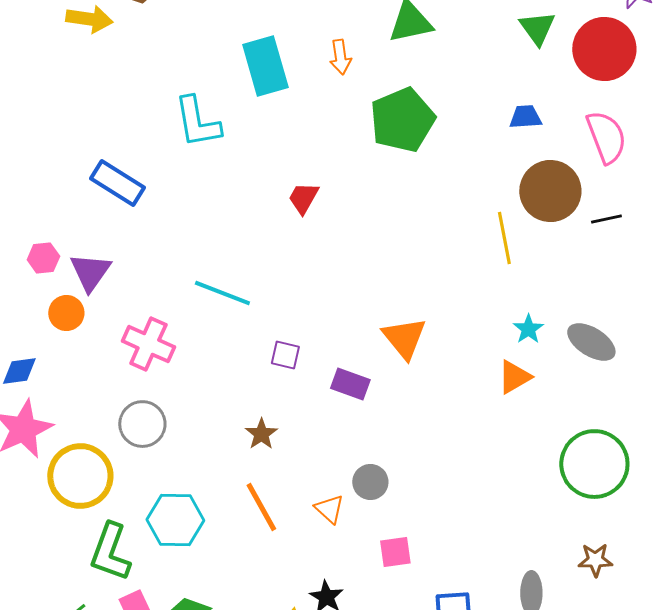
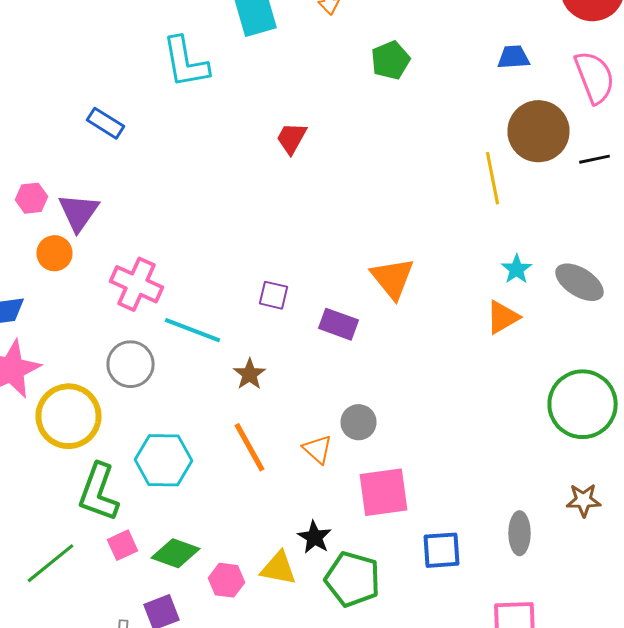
green pentagon: (402, 120) -> (390, 60), size x0.6
blue rectangle: (117, 183) -> (106, 123), size x0.7
cyan line: (222, 293) -> (192, 330), moved
pink square: (395, 552) -> (384, 492), size x1.6

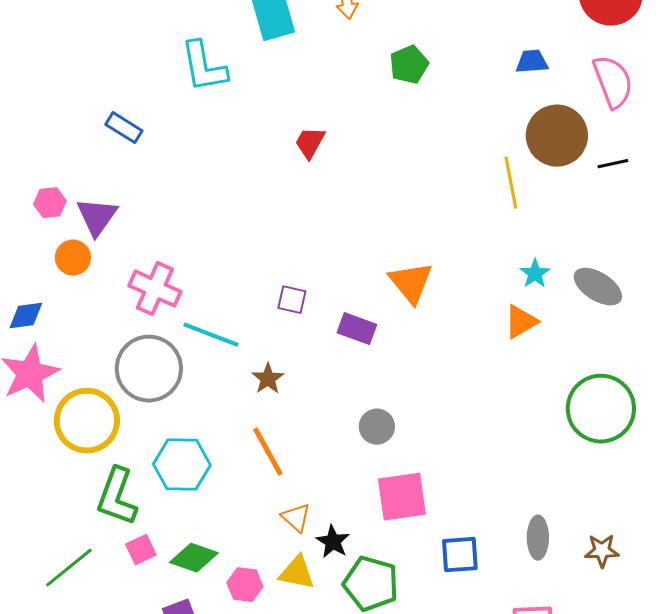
gray circle: (130, 364) -> (149, 369), size x1.4
orange triangle: (318, 449) -> (296, 518), moved
brown star: (584, 500) -> (602, 551), moved

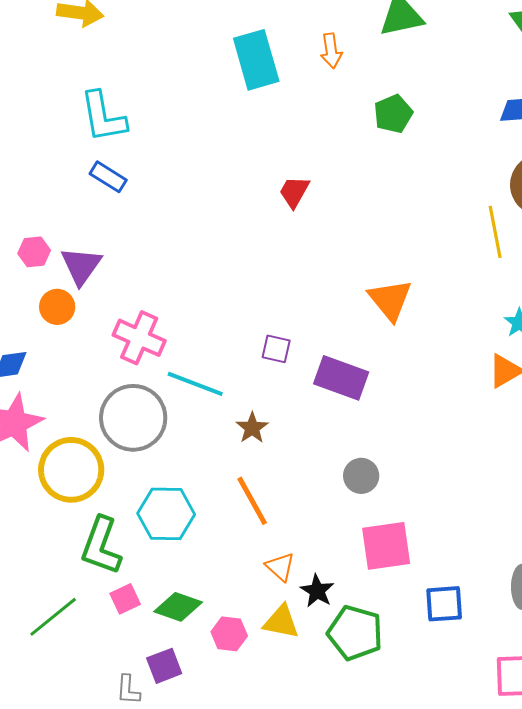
cyan L-shape: (204, 67) -> (103, 117), moved
orange triangle: (411, 283) -> (390, 300), moved
purple rectangle: (357, 329) -> (341, 378), size x1.4

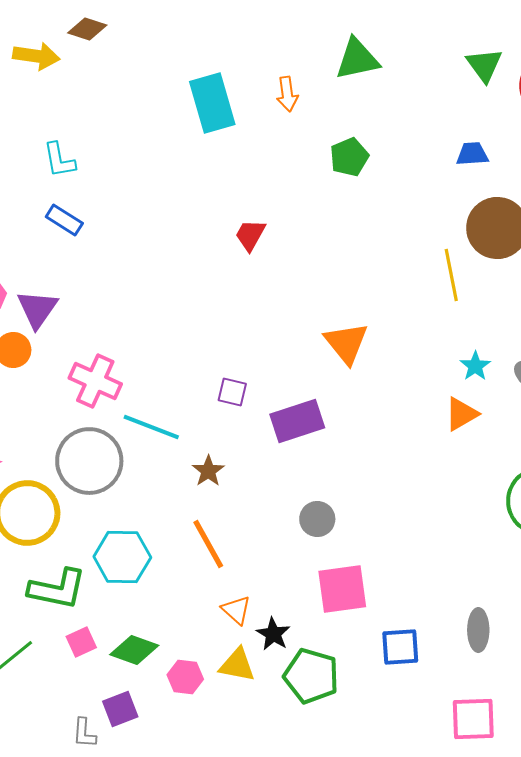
cyan L-shape: (103, 117) -> (59, 160), size x0.7
purple rectangle: (341, 378) -> (297, 421), turned -38
green L-shape: (101, 546) -> (57, 589), turned -98

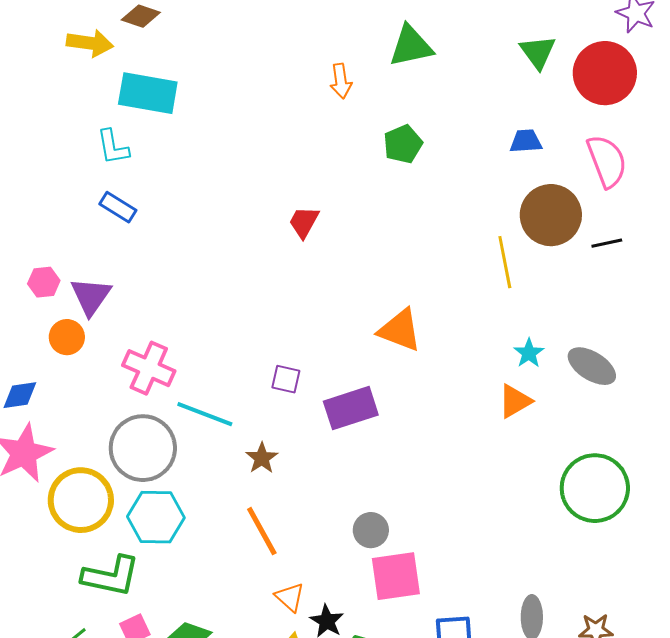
cyan rectangle: (212, 103) -> (148, 93), moved, turned -64
orange triangle: (346, 343) -> (400, 330), turned -30
gray circle: (317, 519) -> (371, 530), moved
cyan hexagon: (122, 557) -> (156, 517), moved

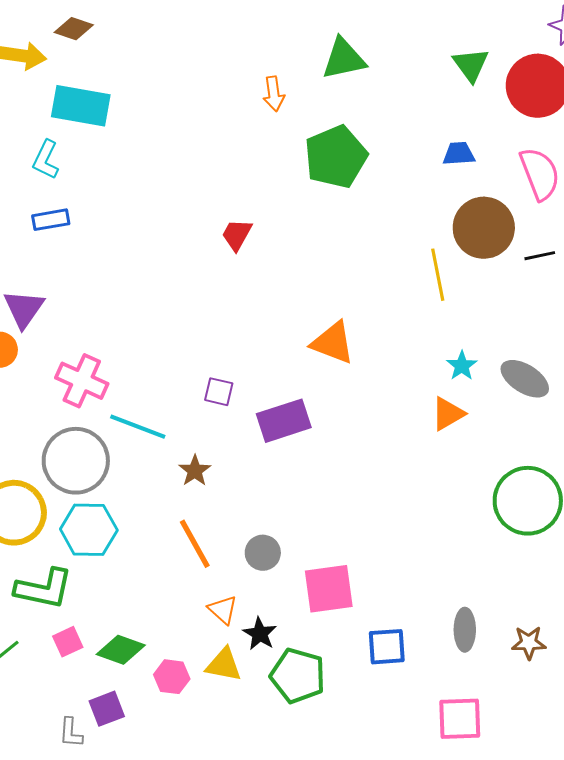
green pentagon: (403, 144) -> (336, 157), size x1.6
cyan L-shape: (113, 147) -> (46, 160), turned 36
blue rectangle: (118, 207) -> (51, 220), turned -42
gray circle: (371, 530) -> (263, 553), moved

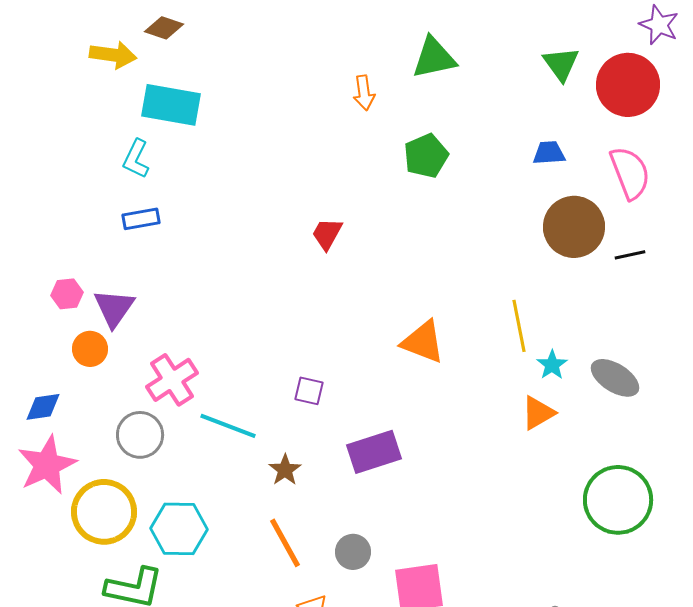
green pentagon: (336, 157) -> (426, 156), size x0.7
yellow line: (438, 275) -> (519, 326), moved
pink cross: (82, 381) -> (172, 380), turned 33
purple rectangle: (284, 421) -> (374, 452), moved
gray circle: (76, 461) -> (140, 435), moved, size x0.7

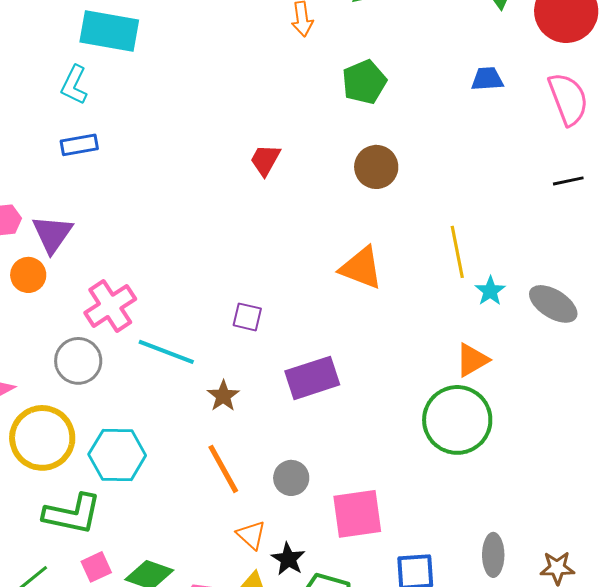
brown circle: (574, 227) -> (376, 167), moved, size x0.7
orange triangle: (538, 413) -> (472, 360), moved
green circle: (618, 500) -> (457, 420), moved

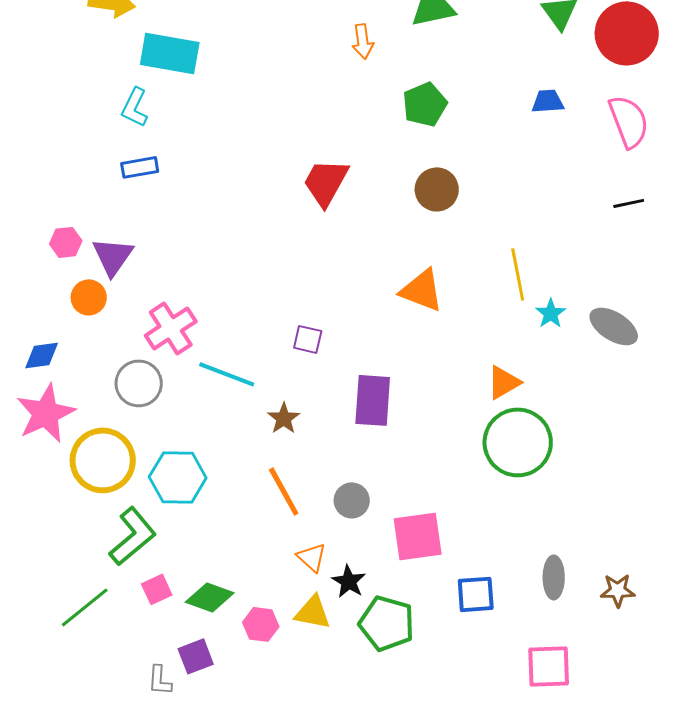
red trapezoid: (265, 160) -> (326, 182), size x1.5
orange triangle: (472, 360) -> (504, 382), moved
purple rectangle: (312, 378) -> (373, 400), turned -68
green L-shape: (72, 514) -> (133, 536), turned -52

